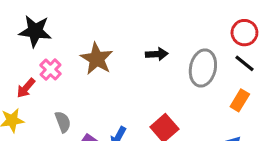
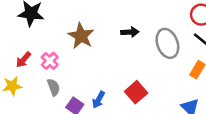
gray ellipse: (203, 68) -> (167, 43), turned -32
pink cross: (51, 70) -> (50, 61), moved

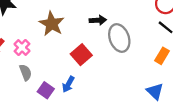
gray ellipse: (167, 43) -> (119, 38), moved
red square: (136, 92) -> (81, 55), moved

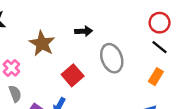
black arrow: (98, 20) -> (84, 31), moved

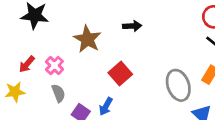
gray ellipse: (112, 58) -> (178, 85), moved

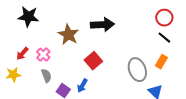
black arrow: (132, 26) -> (102, 25), size x1.6

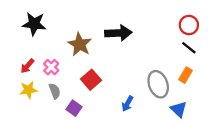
red square: (93, 61) -> (91, 80), moved
yellow star: (13, 75) -> (28, 90), moved
blue arrow: (82, 86) -> (127, 104), moved

